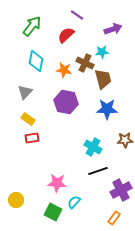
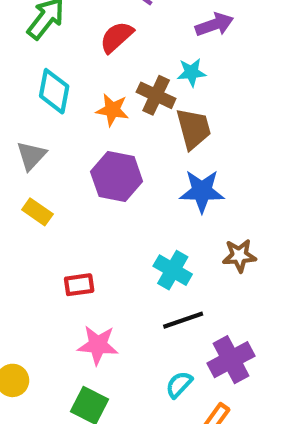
red rectangle: (32, 138) -> (79, 285), moved
cyan semicircle: (74, 202) -> (179, 385), moved

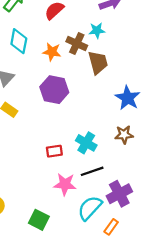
blue star: (202, 191) -> (128, 98), moved, turned 30
red rectangle: (79, 285) -> (54, 151), moved
pink star: (98, 345) -> (65, 184), moved
cyan semicircle: (179, 385) -> (90, 208), size x1.6

